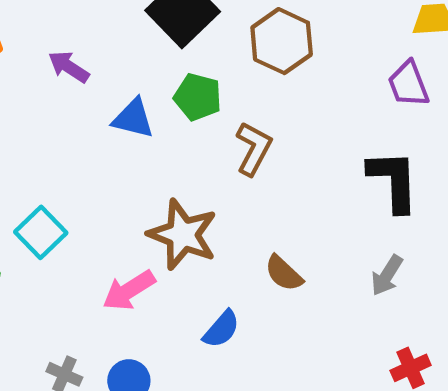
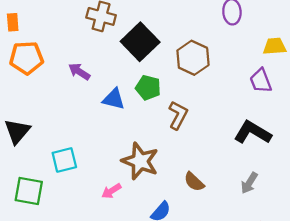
black L-shape: (393, 181) -> (253, 132), turned -57
cyan square: (41, 232) -> (64, 160), turned 30
pink arrow: (129, 290) -> (111, 191), size x0.7

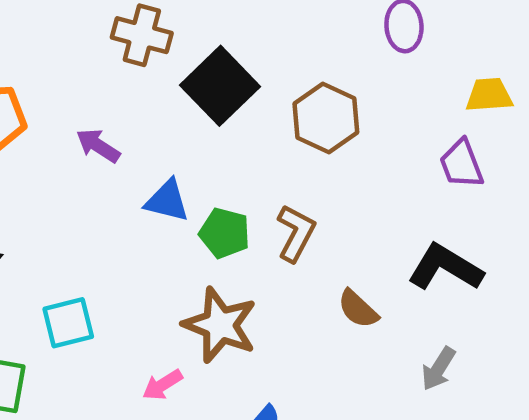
green pentagon: (148, 88) -> (225, 233), moved
brown semicircle: (194, 182) -> (358, 309), moved

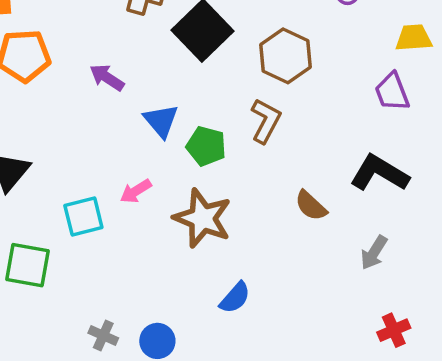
blue triangle: (167, 201) -> (161, 121), turned 36
brown L-shape: (296, 233) -> (266, 121), moved
pink arrow: (162, 385) -> (136, 191), moved

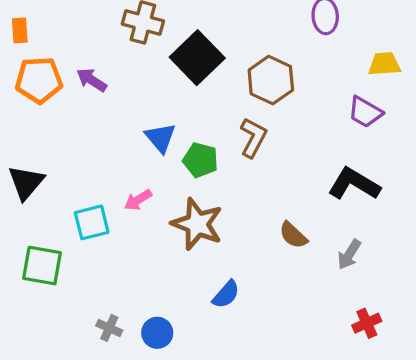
purple arrow: (107, 78) -> (92, 80), moved
purple trapezoid: (392, 92) -> (365, 112), turned -39
brown semicircle: (311, 206) -> (293, 235), moved

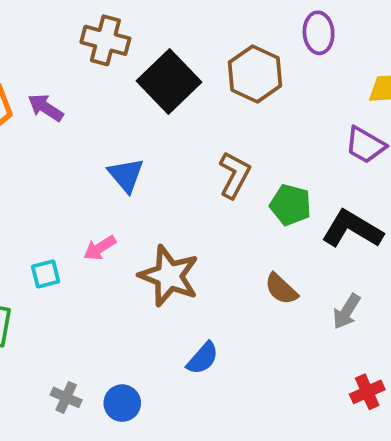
brown hexagon: (271, 80) -> (255, 74), moved
green pentagon: (200, 160) -> (291, 205), moved
cyan square: (92, 222) -> (46, 274), size x0.7

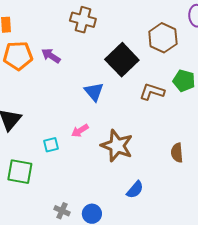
black square: (169, 81) -> (122, 60), moved
brown L-shape: (234, 175) -> (152, 92), turned -100
green pentagon: (291, 205) -> (184, 81), moved
brown semicircle: (281, 289) -> (177, 153), turned 42

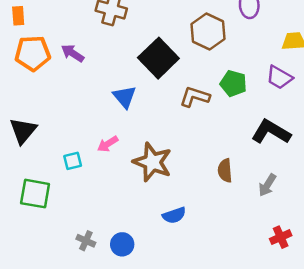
blue semicircle: (135, 190) -> (174, 215), turned 30

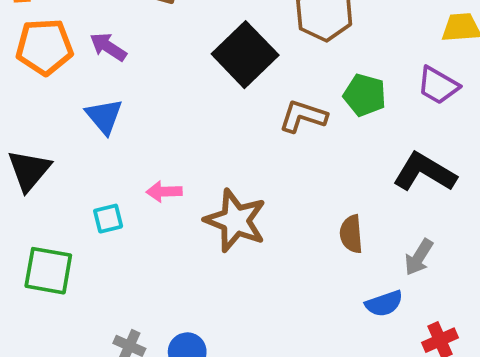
blue triangle: (125, 97) -> (104, 116), moved
pink arrow: (108, 144) -> (164, 192), turned 30
blue semicircle: (174, 215) -> (384, 303), moved

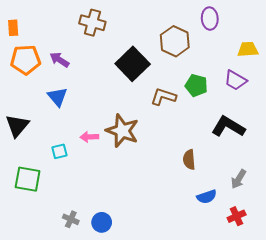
brown star: (235, 221) -> (122, 131), moved
gray arrow: (419, 257) -> (239, 179), moved

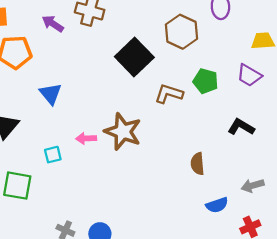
purple arrow: (59, 60) -> (53, 24), moved
black L-shape: (228, 127) -> (241, 127), size x0.7
gray arrow: (239, 179) -> (253, 186), turned 42

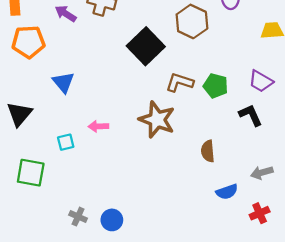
purple trapezoid: (249, 75) -> (261, 81), moved
green pentagon: (206, 81) -> (216, 86), moved
black L-shape: (241, 127) -> (251, 115), turned 35
brown star: (123, 132) -> (157, 120), moved

